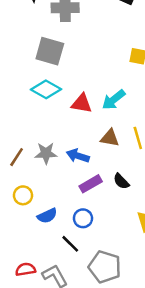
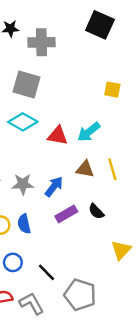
blue arrow: (78, 156) -> (54, 187), turned 110
blue semicircle: (47, 216) -> (24, 224), moved, turned 102
blue circle: (83, 218) -> (13, 262), moved

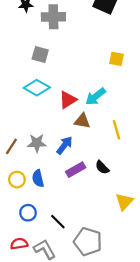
gray square: (27, 85) -> (40, 54), size x0.7
red triangle: (58, 136) -> (68, 100), turned -42
brown triangle: (85, 169) -> (82, 121), moved

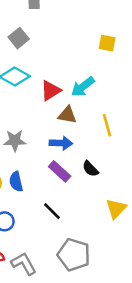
gray square: (40, 54) -> (19, 38), turned 35
blue arrow: (65, 145) -> (61, 143), moved, turned 54
purple rectangle: (76, 170) -> (60, 171), turned 72
black line: (58, 222) -> (52, 211), moved

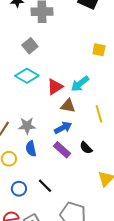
blue arrow: (61, 143) -> (63, 128), turned -30
blue semicircle: (16, 182) -> (31, 149), moved
black line: (52, 211) -> (45, 186), moved

